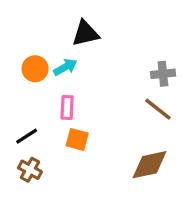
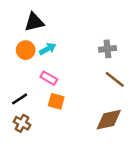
black triangle: (86, 33) -> (34, 22), moved
gray cross: (163, 74) -> (107, 49), moved
pink rectangle: (67, 107) -> (49, 78), turned -63

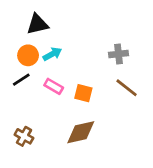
black line: (20, 99) -> (21, 80), moved
orange square: (56, 101) -> (83, 93), moved
brown diamond: (109, 120) -> (81, 132), moved

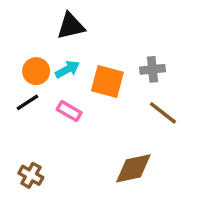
black triangle: (37, 24) -> (71, 26), moved
orange square: (83, 93) -> (107, 82), moved, size x1.4
brown diamond: (81, 132) -> (133, 168), moved

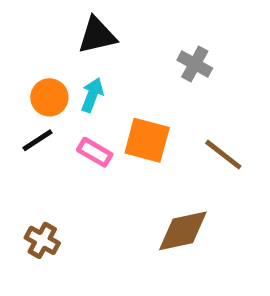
cyan arrow: (67, 69) -> (92, 95), turned -40
gray cross: (152, 69) -> (195, 64), moved, turned 35
orange square: (107, 82) -> (147, 140), moved

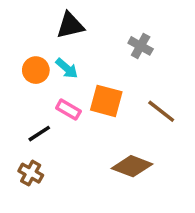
cyan arrow: (92, 95) -> (67, 68), turned 110
black line: (37, 140) -> (39, 134), moved
brown diamond: (183, 231) -> (132, 166), turned 33

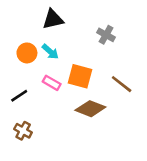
black line: (39, 134) -> (19, 96), moved
brown diamond: (132, 166) -> (90, 109), moved

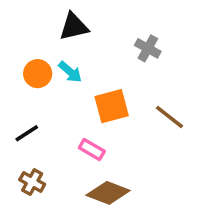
orange square: (80, 76) -> (112, 106), turned -30
pink rectangle: (52, 83) -> (92, 149), moved
brown diamond: (90, 109) -> (108, 193), moved

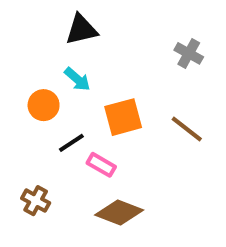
gray cross: (148, 48) -> (189, 53), moved
orange circle: (38, 74) -> (44, 105), moved
black line: (27, 133) -> (71, 143), moved

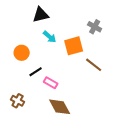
cyan arrow: (77, 79) -> (50, 37), moved
orange square: (123, 117) -> (74, 46), moved
brown diamond: (119, 213) -> (60, 107), turned 40

